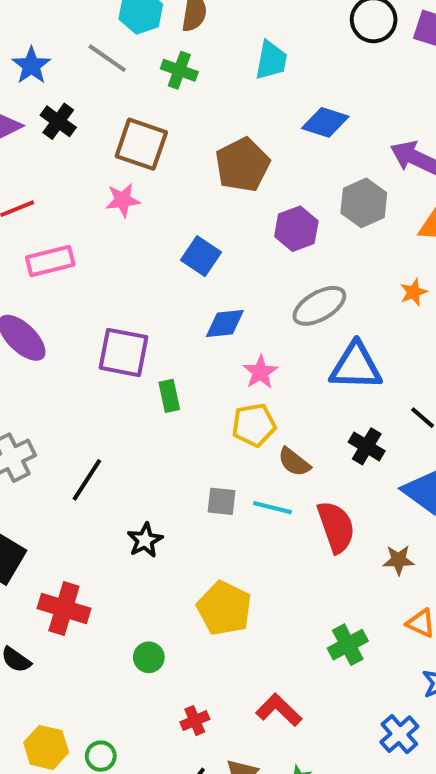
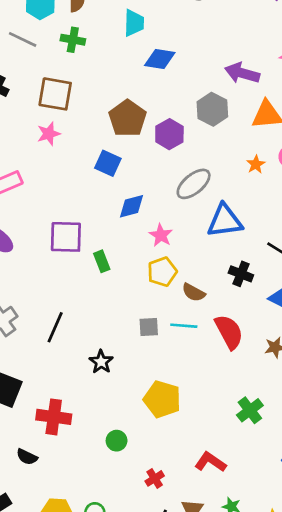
blue diamond: (325, 122) -> (160, 59), moved
brown pentagon: (242, 165) -> (128, 118), moved

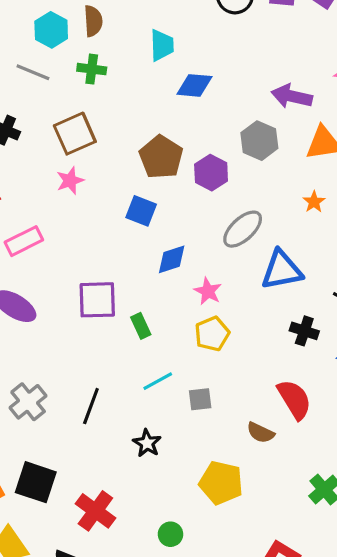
brown square: (55, 94) -> (75, 134), turned -30
brown semicircle: (194, 292) -> (261, 433), moved
cyan line: (184, 326) -> (158, 381), moved, turned -30
red cross: (54, 417) -> (95, 511), turned 32

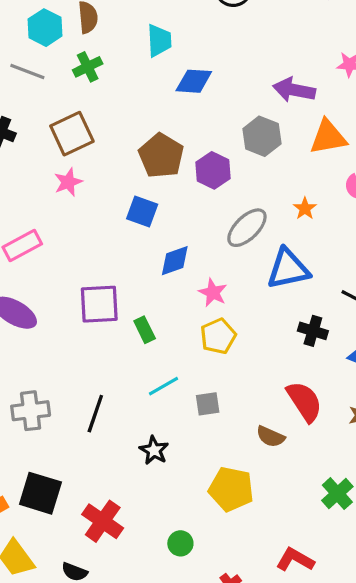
green cross: (92, 69) -> (88, 67), turned -32
orange star: (314, 202) -> (305, 208), moved
gray cross: (28, 402) -> (31, 411), turned 33

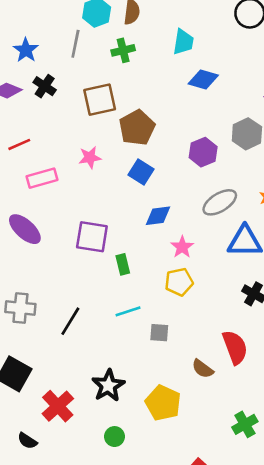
gray line: (27, 72) -> (75, 44), turned 68
brown pentagon: (161, 156) -> (137, 128), moved
pink star: (68, 182) -> (90, 157), moved
black star: (154, 450) -> (108, 386), moved, size x1.4

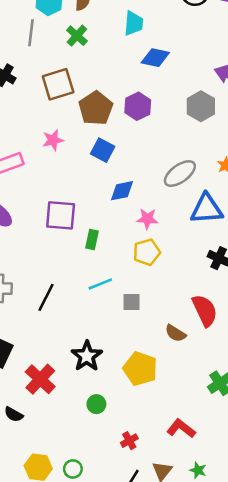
green cross: (123, 50) -> (77, 36), turned -30
purple hexagon: (203, 152) -> (138, 106), moved
pink star: (182, 247) -> (147, 219), turned -30
green rectangle: (123, 264) -> (92, 240), turned 30

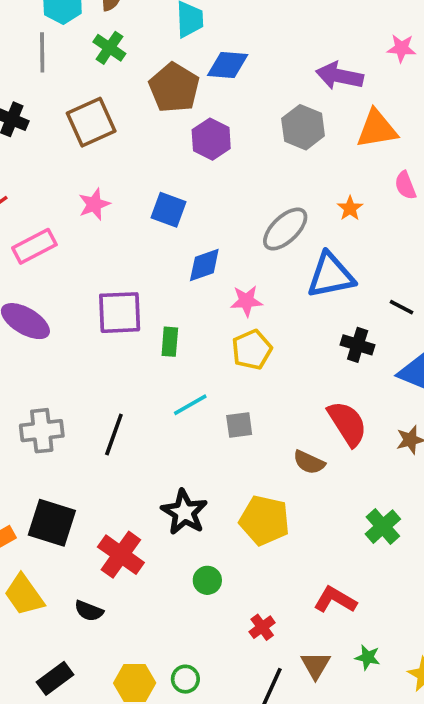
brown pentagon: (96, 108) -> (174, 88), moved

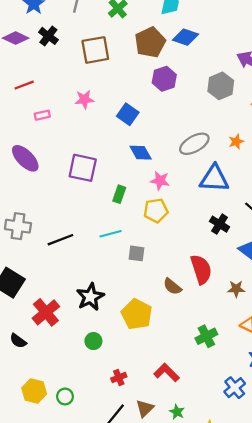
pink rectangle: (34, 246) -> (42, 115), size x0.6
blue diamond: (204, 265) -> (141, 153), turned 65
green rectangle: (170, 342) -> (119, 194), moved
black line: (114, 435) -> (60, 240), turned 35

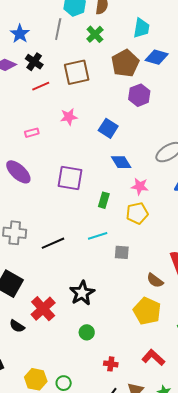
red line: (24, 85) -> (41, 86), moved
yellow pentagon: (137, 314) -> (147, 311), moved
black semicircle: (18, 341) -> (17, 326), moved
red cross: (119, 377) -> (111, 364), turned 32

